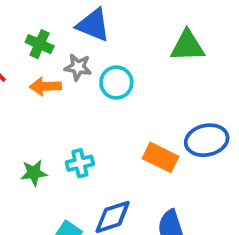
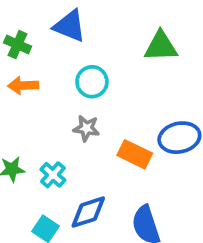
gray star: (78, 67) -> (86, 128), moved
cyan cross: (80, 163) -> (53, 175), moved, turned -35

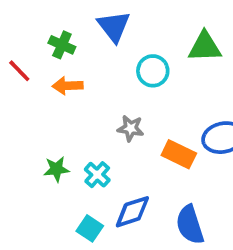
blue triangle: (70, 26) -> (114, 26), turned 30
cyan circle: (92, 82) -> (153, 71), moved

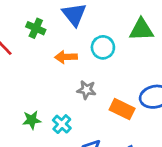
orange arrow: (68, 86) -> (66, 57), moved

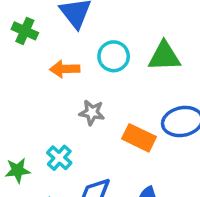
green triangle: (141, 30) -> (164, 56), moved
green star: (32, 120) -> (18, 170), moved

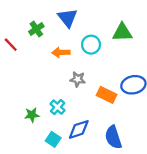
green cross: (25, 31) -> (36, 29), turned 32
green triangle: (164, 56) -> (122, 32), moved

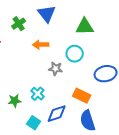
green triangle: (122, 32) -> (85, 27), moved
cyan circle: (91, 45) -> (75, 54), moved
orange rectangle: (107, 95) -> (82, 96), moved

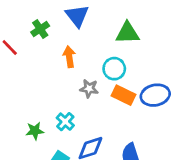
orange arrow: (41, 45) -> (69, 57), turned 84
orange rectangle: (82, 96) -> (123, 95), moved

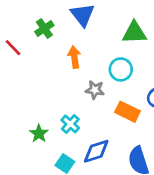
orange rectangle: (123, 95) -> (128, 112), moved
green star: (35, 131) -> (39, 134), turned -30

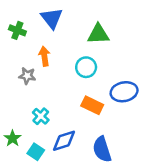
green cross: (44, 28) -> (17, 30), turned -35
gray star: (95, 90) -> (27, 76), moved
green star: (39, 134) -> (13, 138), moved

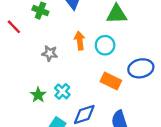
orange arrow: (44, 56) -> (80, 41), moved
green star: (13, 138) -> (38, 95), moved

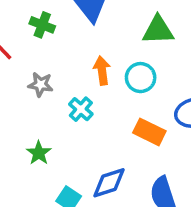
gray star: (50, 53) -> (40, 85), moved
cyan cross: (62, 91) -> (81, 109), moved

